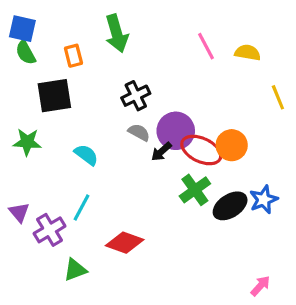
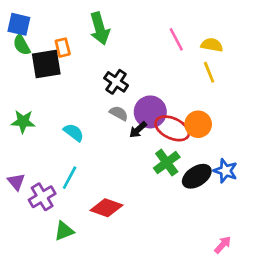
black square: (54, 96) -> (46, 64), moved
black cross: (136, 96) -> (116, 82), turned -30
yellow line: (278, 97) -> (209, 72), moved
blue star: (264, 200) -> (226, 171), turned -30

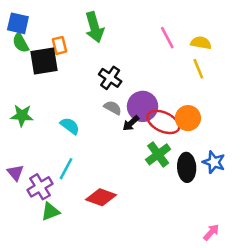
black ellipse: (197, 176) -> (187, 167), turned -60
green triangle: (64, 231) -> (50, 211), moved

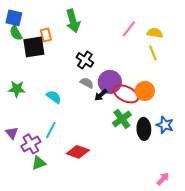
pink line: (167, 38) -> (129, 29), turned 66

